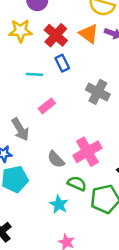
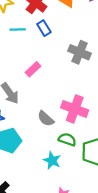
cyan line: (34, 74) -> (18, 29), moved
pink cross: (87, 152) -> (75, 109), turned -35

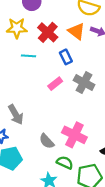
blue rectangle: (44, 28) -> (66, 57), moved
pink rectangle: (33, 69) -> (55, 84), moved

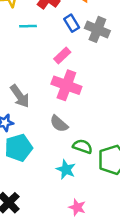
gray cross: (84, 83) -> (97, 29), moved
pink cross: (74, 135) -> (66, 85), moved

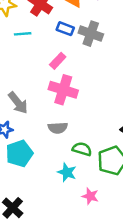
blue rectangle: (72, 23) -> (65, 29), turned -35
gray semicircle: (59, 124) -> (58, 128), turned -42
pink star: (77, 207) -> (90, 196), moved

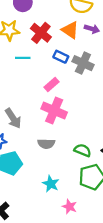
green semicircle: (82, 149) -> (83, 150), moved

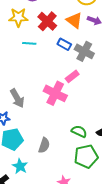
pink rectangle: (52, 85) -> (72, 76), moved
gray semicircle: (46, 144) -> (44, 145), moved, turned -77
cyan star: (51, 184) -> (20, 166), moved

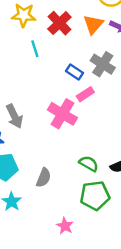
orange triangle: (74, 20) -> (93, 24), turned 30
cyan line: (29, 43) -> (35, 49), turned 64
blue rectangle: (64, 44) -> (74, 72), moved

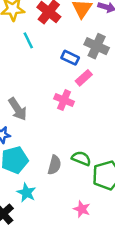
pink cross: (62, 114) -> (64, 100), size x0.7
green semicircle: (89, 164) -> (81, 158), moved

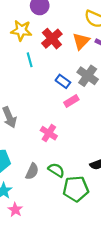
pink cross: (64, 100) -> (49, 133), moved
pink star: (82, 209) -> (15, 210), moved

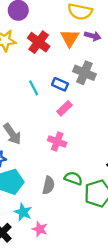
cyan line: (30, 60) -> (34, 88), moved
pink rectangle: (71, 101) -> (65, 108), moved

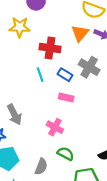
red cross: (39, 42) -> (50, 48), moved, turned -36
pink rectangle: (65, 108) -> (66, 97), turned 48
green semicircle: (73, 178) -> (66, 154), moved

